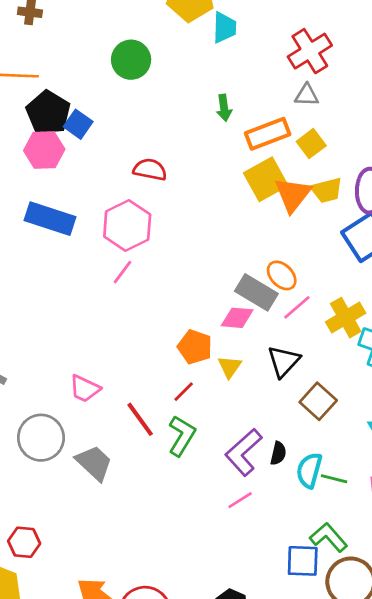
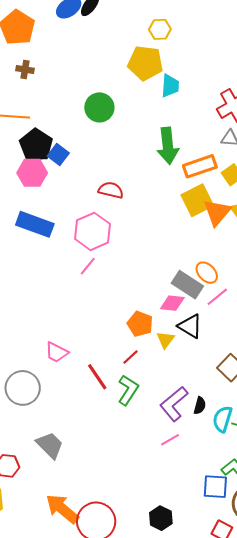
green arrow: (224, 108) -> (168, 146), size x1.8
black triangle: (284, 361) -> (190, 326), moved, turned -44
gray trapezoid: (94, 463) -> (50, 445), moved

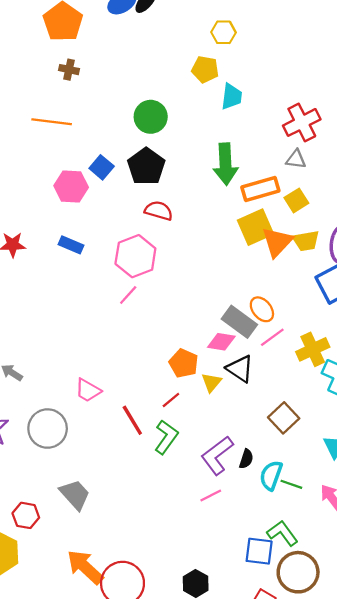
yellow pentagon: (145, 63) -> (205, 69), size x0.7
black pentagon: (36, 145) -> (146, 166), moved
blue rectangle: (35, 224) -> (71, 245), size x0.6

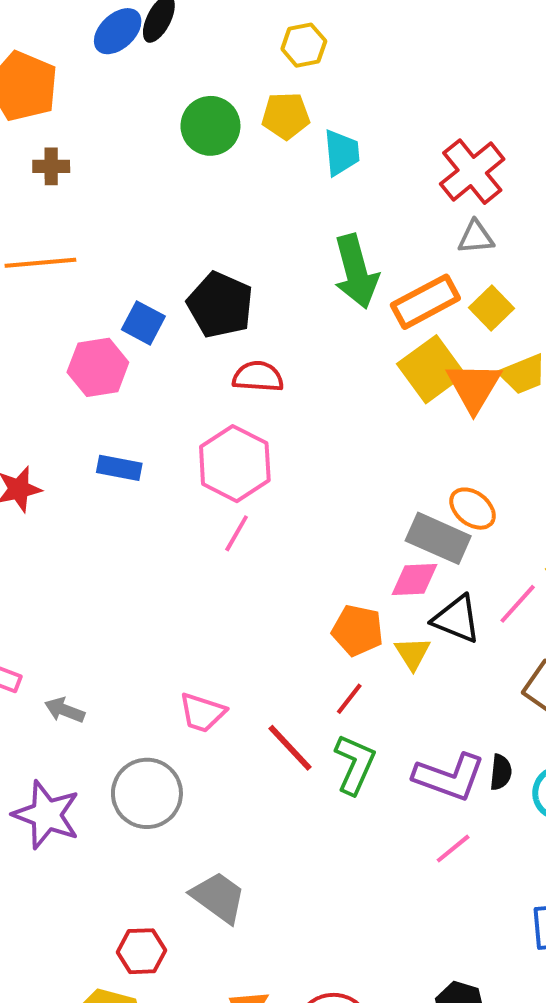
green circle: (151, 117) -> (210, 126), moved
pink line: (272, 337) -> (518, 604), moved
purple L-shape: (217, 455) -> (449, 777), turned -111

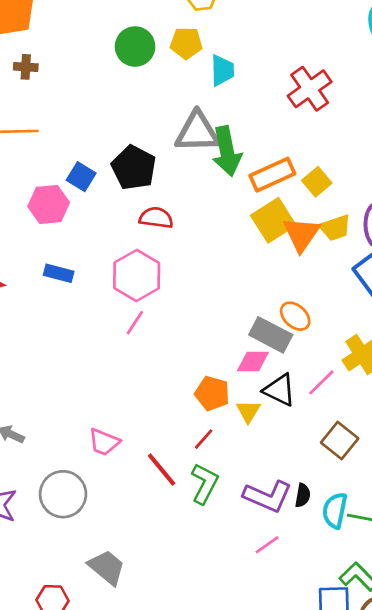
gray triangle: (476, 237) -> (197, 132), moved, size x1.8

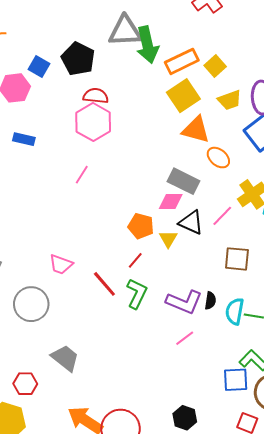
orange triangle: (301, 234) -> (196, 130), moved, turned -48
pink hexagon: (137, 275) -> (93, 122), moved
orange ellipse: (295, 316) -> (218, 158), moved
brown square: (340, 441) -> (237, 259), turned -32

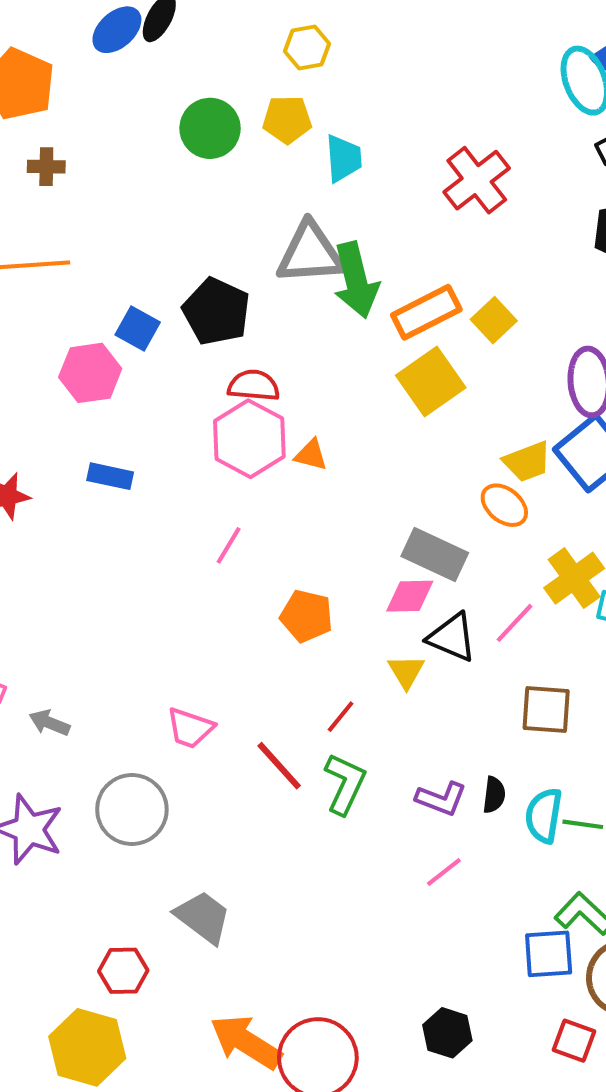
yellow trapezoid: (230, 100) -> (527, 462), moved
orange triangle: (196, 130) -> (311, 455), moved, size x0.6
orange pentagon: (141, 226) -> (307, 616), moved
purple L-shape: (184, 302) -> (441, 799), size x0.7

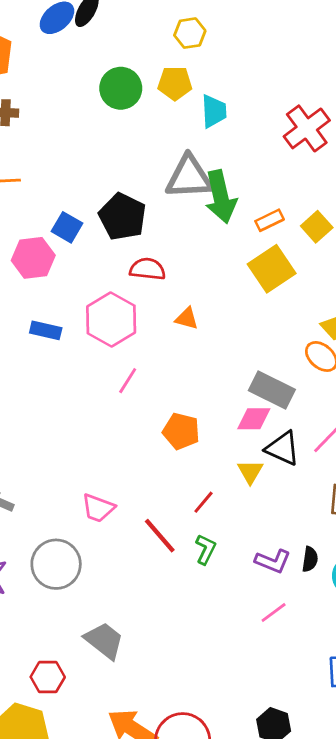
orange rectangle: (426, 312) -> (270, 220), size x0.6
pink hexagon: (249, 439) -> (111, 319), moved
green L-shape: (345, 784) -> (206, 549), size x0.7

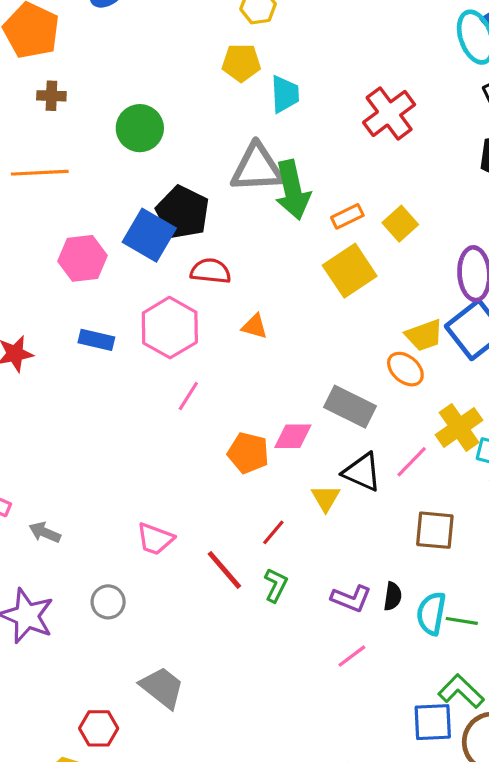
green circle: (121, 88) -> (140, 128), moved
blue square: (67, 227) -> (149, 235), moved, size x1.5
pink diamond: (254, 419) -> (293, 436), moved
gray circle: (56, 564) -> (108, 602), size x0.6

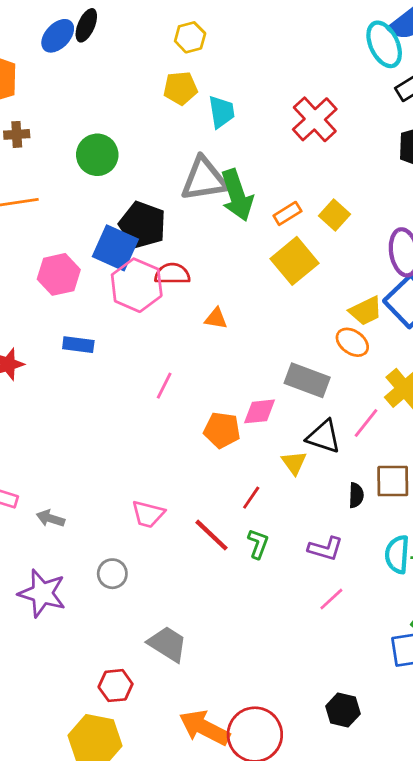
pink hexagon: (170, 328) -> (137, 285), moved
black semicircle: (393, 596) -> (356, 495), moved

